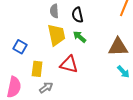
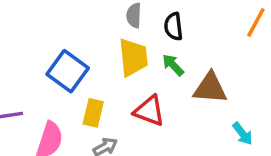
blue square: (20, 47) -> (68, 71), size x1.6
brown triangle: (118, 47) -> (210, 88), moved

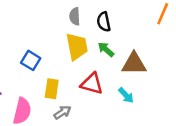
blue square: (68, 71) -> (31, 60), size x0.7
cyan arrow: (243, 134) -> (126, 95), moved

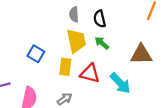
brown triangle: (134, 64) -> (141, 55), moved
yellow rectangle: (52, 89) -> (65, 67), moved
cyan arrow: (126, 95) -> (120, 83), size x1.5

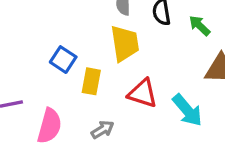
green arrow: (102, 43) -> (200, 26), moved
yellow rectangle: (65, 67) -> (91, 81), moved

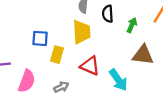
green arrow: (200, 26) -> (132, 25), turned 64
blue square: (63, 60) -> (40, 38), turned -35

